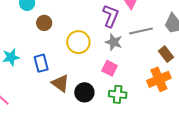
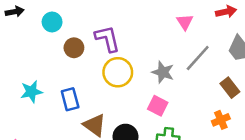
purple L-shape: (111, 16) -> (107, 39), moved, turned -35
gray line: (141, 31) -> (198, 58), turned -35
orange cross: (159, 79) -> (221, 120), size x0.6

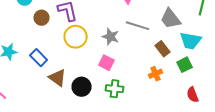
gray line: (198, 58) -> (138, 26), turned 65
blue rectangle: (70, 99) -> (39, 58), turned -30

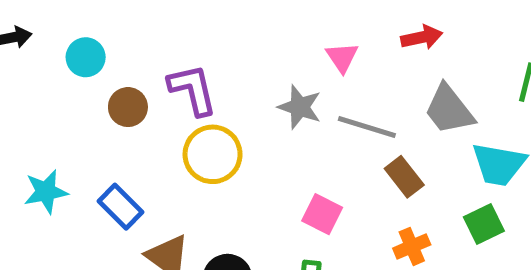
gray star: (111, 37) -> (300, 107), moved
brown rectangle: (163, 49) -> (404, 177), moved
pink square: (107, 63) -> (322, 214), moved

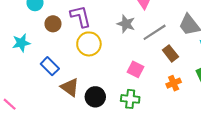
gray line: (367, 127) -> (155, 32), turned -50
cyan star: (46, 192) -> (21, 43), moved

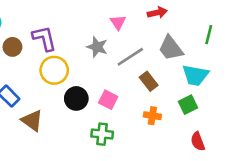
orange cross: (174, 83) -> (152, 116), turned 32
black circle: (95, 97) -> (76, 98), moved

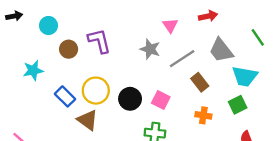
green line: (209, 35) -> (258, 37), turned -48
yellow circle: (54, 70) -> (96, 91), moved

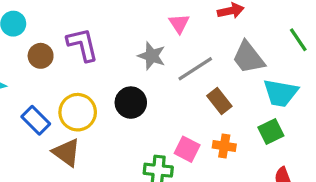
black circle: (130, 99) -> (131, 103), moved
pink square: (161, 100) -> (187, 149), moved

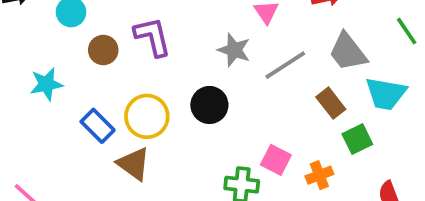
brown rectangle: (219, 101) -> (331, 103), moved
green square: (271, 132) -> (357, 139), moved
orange cross: (224, 146) -> (319, 175), moved, turned -30

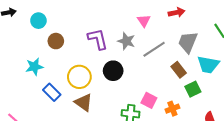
purple L-shape: (153, 37) -> (98, 39), moved
gray trapezoid: (348, 52) -> (188, 42), turned 60
cyan star: (46, 84) -> (34, 67), moved
blue rectangle: (98, 126) -> (52, 92), moved
brown triangle: (134, 164) -> (83, 102), moved

